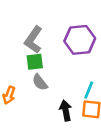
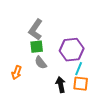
purple hexagon: (80, 40) -> (72, 50), moved

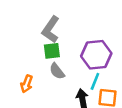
cyan line: (79, 69) -> (95, 81), moved

